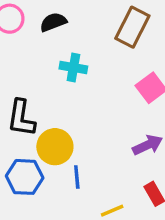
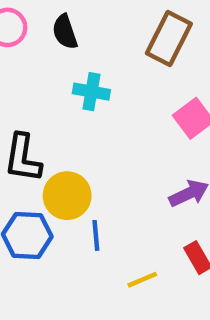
black semicircle: (53, 22) -> (65, 32), turned -88

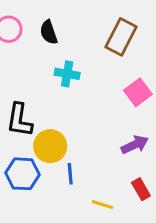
yellow line: (142, 280) -> (102, 205), turned 40

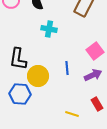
pink square: (138, 92) -> (95, 51), moved
blue line: (70, 174) -> (67, 68), moved

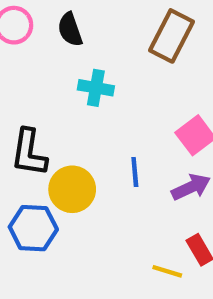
yellow line: (72, 114) -> (167, 271), moved

